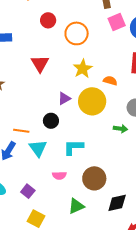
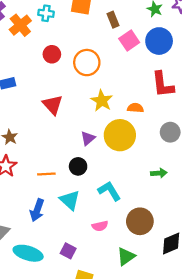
green arrow: (121, 129) -> (159, 173), moved
orange line: (21, 131) -> (46, 174), moved
cyan L-shape: (73, 147) -> (109, 191), turned 70

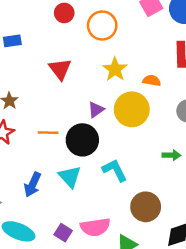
black circle: (78, 166) -> (82, 140), size x1.6
orange line: (46, 174) -> (48, 133), moved
pink semicircle: (100, 226) -> (95, 227), moved, size x1.6

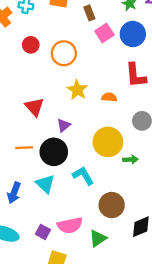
red triangle: (60, 69) -> (34, 107), moved
yellow circle: (132, 109) -> (108, 142), moved

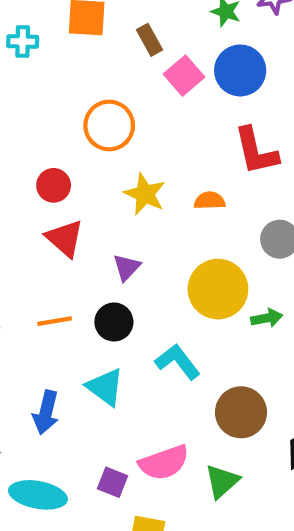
red circle: (31, 45) -> (54, 185), moved
black circle: (54, 152) -> (114, 322), size x0.7

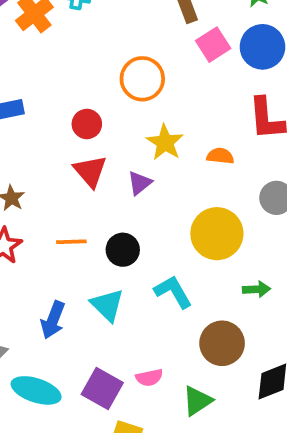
purple triangle: (127, 267) -> (140, 183), moved
green arrow: (267, 318) -> (256, 289), moved
pink semicircle: (164, 463) -> (149, 378), size x0.6
purple square: (113, 482) -> (102, 388), size x1.5

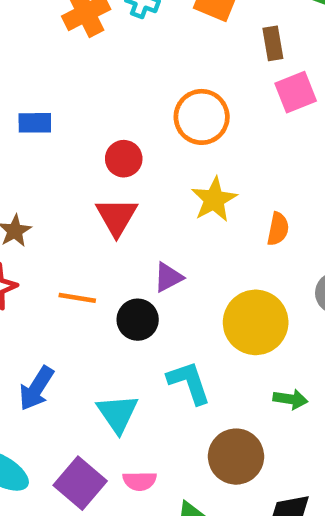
orange semicircle: (220, 156) -> (278, 229), turned 84
purple triangle: (140, 183) -> (168, 277), moved
cyan triangle: (107, 305) -> (118, 413), moved

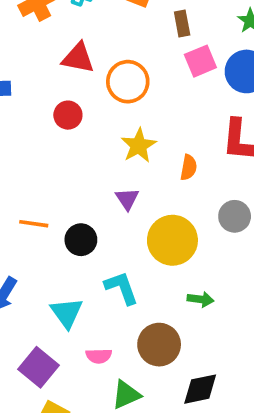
red triangle: (117, 217) -> (78, 58), moved, turned -48
purple triangle: (168, 277) -> (127, 199), moved, turned -35
pink semicircle: (140, 481) -> (99, 356), moved

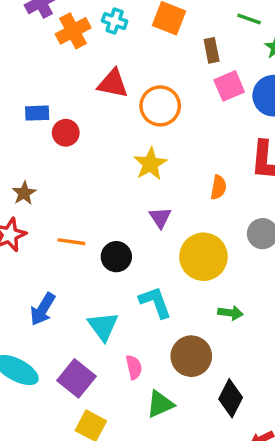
red circle: (68, 115) -> (66, 133), moved
yellow star: (139, 146) -> (150, 164), moved
pink semicircle: (99, 356) -> (134, 367), turned -100
black diamond: (200, 389) -> (231, 398), turned -51

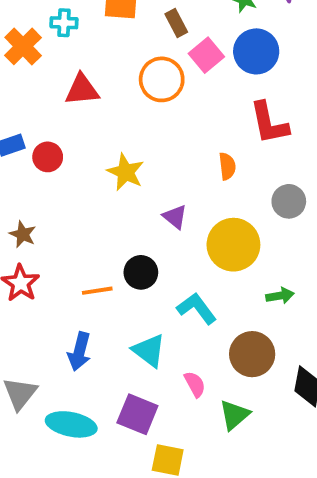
orange circle: (160, 106) -> (162, 79), moved
yellow star: (150, 164) -> (126, 172), moved
orange line: (71, 242) -> (97, 291), moved

